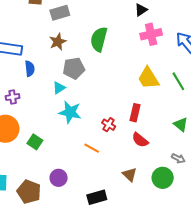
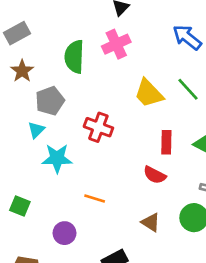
pink cross: (151, 34) -> (116, 44), moved
red rectangle: (135, 113) -> (166, 142), moved
red cross: (109, 125) -> (98, 127), moved, size x1.5
purple circle: (59, 178) -> (64, 233), moved

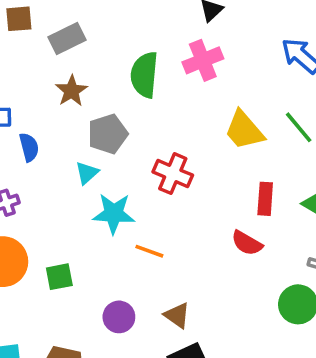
orange line: (95, 199) -> (149, 251), moved
green square: (20, 206) -> (59, 277), turned -36
brown triangle: (151, 222) -> (177, 315), moved

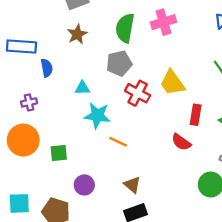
yellow trapezoid: (244, 130) -> (172, 83), moved
gray pentagon: (108, 134) -> (119, 63), moved
cyan triangle: (87, 173) -> (82, 88), turned 35
purple circle: (119, 317) -> (84, 185), moved

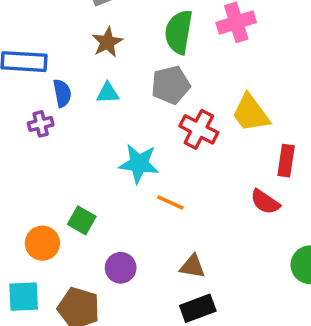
cyan triangle: (82, 88) -> (108, 93), moved
purple cross: (29, 102) -> (41, 124), moved
orange circle: (23, 140) -> (42, 243), moved, size x0.7
green square: (59, 153) -> (82, 220), turned 36
brown triangle: (132, 185) -> (192, 266), turned -30

